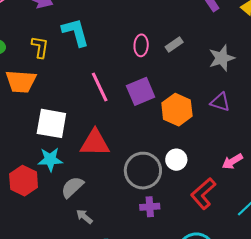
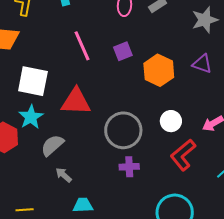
purple square: (141, 91) -> (123, 51), size x0.7
cyan star: (50, 159) -> (31, 117), turned -30
white circle: (176, 160) -> (171, 121), moved

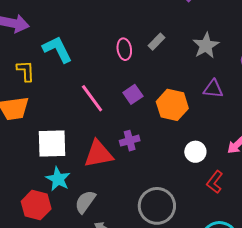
gray circle: (123, 130) -> (157, 206), moved
red L-shape: (183, 155) -> (215, 182), size x0.7
purple cross: (129, 167) -> (130, 141), moved

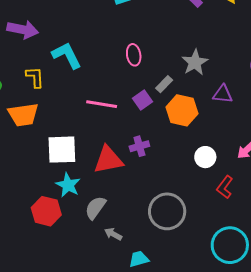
gray rectangle: (157, 42) -> (164, 84), moved
gray star: (206, 46) -> (195, 62), moved
pink line: (92, 98) -> (102, 104), turned -44

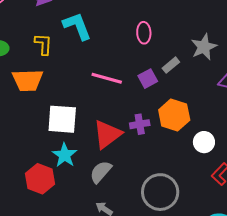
orange hexagon: (182, 110) -> (174, 115), moved
red triangle: (108, 160) -> (107, 134), turned -32
gray semicircle: (95, 208) -> (101, 172), moved

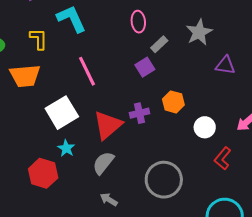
gray rectangle: (171, 65) -> (159, 44), moved
pink line: (107, 78) -> (87, 71), moved, turned 52
orange hexagon: (174, 115) -> (173, 102), size x0.7
white square: (62, 119) -> (62, 113), turned -32
cyan star: (65, 155) -> (66, 148), size x0.7

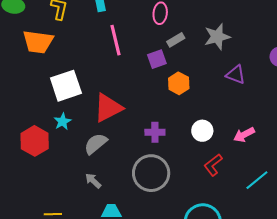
pink line: (87, 71) -> (115, 40), moved
orange hexagon: (173, 102) -> (179, 83), moved
purple cross: (139, 113) -> (155, 132), moved

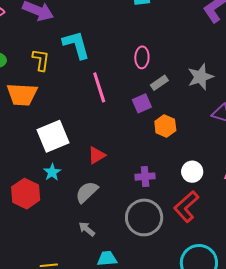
red triangle: (108, 108) -> (97, 155), size x0.6
red L-shape: (213, 165) -> (186, 207), moved, size x1.4

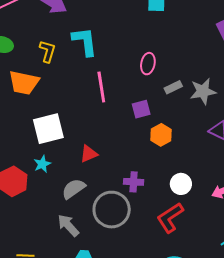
gray rectangle: (159, 83) -> (173, 87), moved
gray circle: (144, 217) -> (112, 210), moved
gray arrow: (87, 229) -> (68, 225), size x1.4

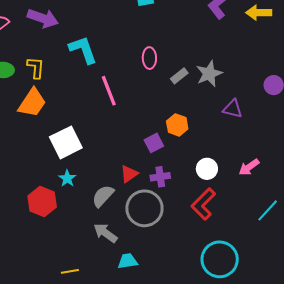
yellow L-shape: (48, 51) -> (36, 68), moved
orange trapezoid: (24, 83) -> (32, 103), turned -56
purple square: (141, 109) -> (154, 143), moved
red triangle: (89, 154) -> (129, 174), moved

